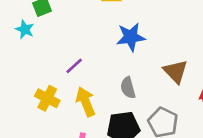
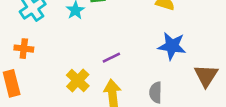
brown triangle: (175, 71) -> (206, 76), moved

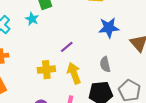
yellow cross: (78, 80) -> (46, 70), turned -36

